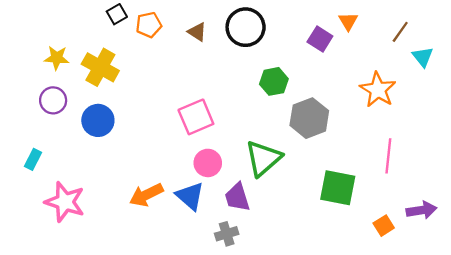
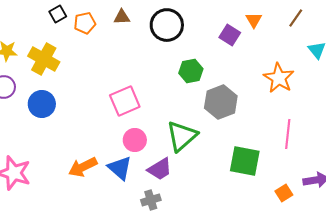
brown triangle: (197, 32) -> (122, 17), moved, turned -36
brown line: (400, 32) -> (296, 18), moved
purple trapezoid: (237, 197) -> (160, 169), turned -104

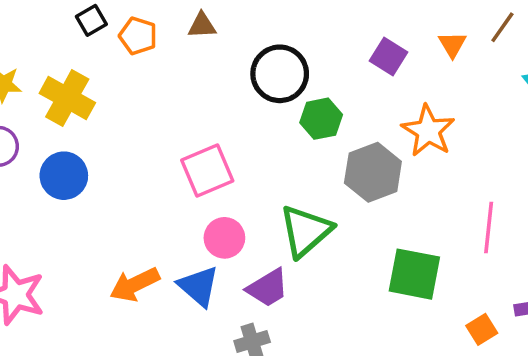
orange triangle: (254, 20) -> (452, 44), moved
orange pentagon: (85, 23) -> (138, 36), turned 30
black circle: (167, 25) -> (280, 74), moved
orange star: (279, 78) -> (428, 131), moved

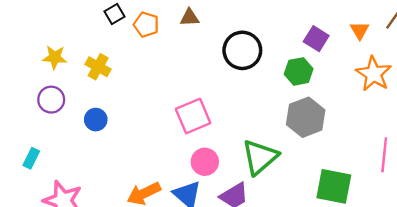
yellow cross: (67, 98) -> (98, 67), size x0.7
green hexagon: (321, 119) -> (299, 71), moved
orange star: (428, 131) -> (374, 74), moved
blue circle: (64, 176) -> (96, 120), size x0.7

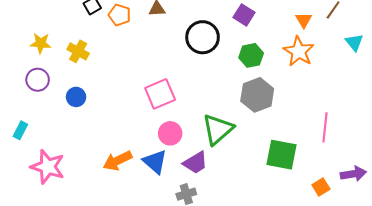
purple square: (316, 39) -> (244, 15), moved
orange star: (374, 74) -> (299, 51), moved

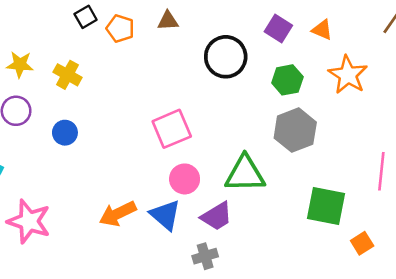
orange triangle: (304, 20) -> (322, 30), moved, turned -36
green triangle: (218, 129) -> (245, 174), turned 40
orange square: (321, 187) -> (362, 243), moved

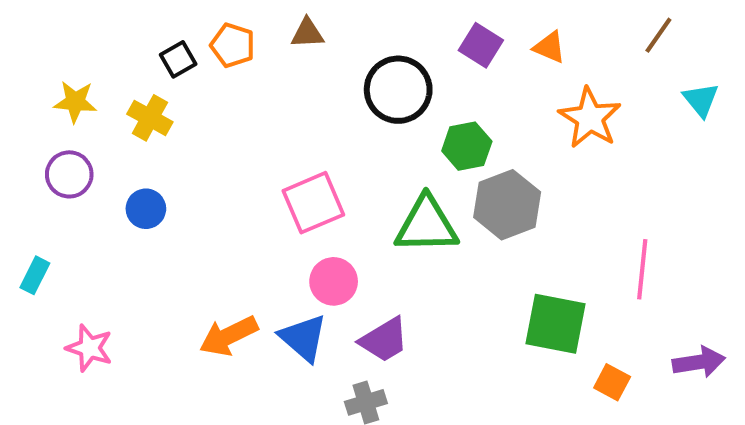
black square: (86, 17) -> (178, 59), moved
green hexagon: (287, 80) -> (467, 146), moved
green triangle: (245, 174) -> (426, 225), moved
pink star: (29, 221) -> (89, 348), size x0.7
orange square: (362, 243) -> (612, 382), turned -30

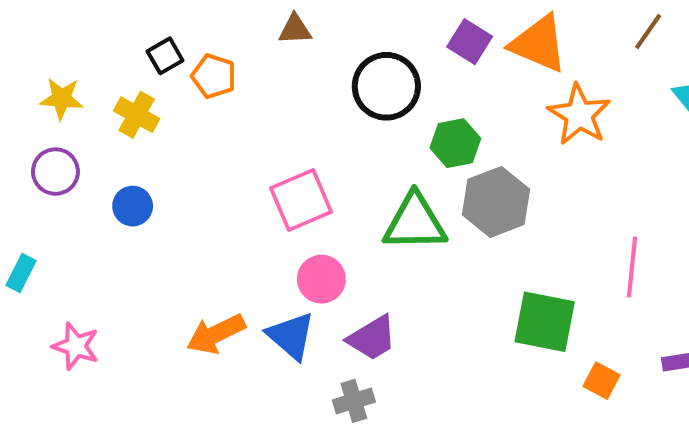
orange pentagon: (233, 45) -> (214, 76), moved
orange triangle: (549, 47) -> (539, 44), size x1.8

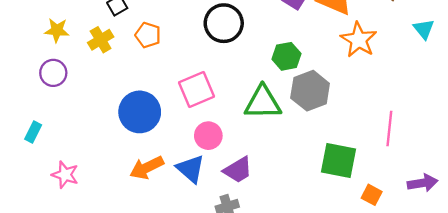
orange pentagon: (214, 76) -> (148, 35), moved
black circle: (386, 86) -> (224, 23), moved
yellow cross: (137, 115) -> (101, 40), turned 30
blue circle: (133, 206) -> (140, 112), moved, size x1.8

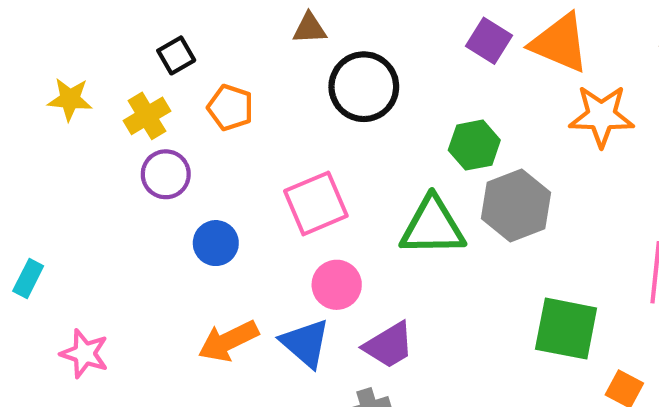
orange star: (359, 40) -> (601, 116), turned -30
purple circle: (53, 73) -> (166, 174), moved
blue circle: (140, 112) -> (216, 243), size x0.6

